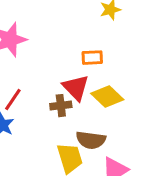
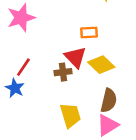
brown semicircle: (91, 140) -> (109, 100), moved, turned -85

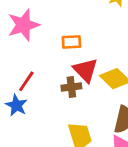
orange rectangle: (89, 33) -> (71, 42), moved

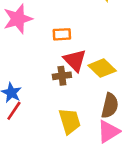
red line: (26, 81) -> (14, 111), moved

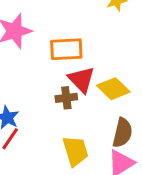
orange rectangle: (62, 34) -> (66, 49), size x1.5

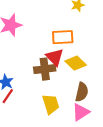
orange rectangle: (66, 49) -> (63, 37), moved
brown cross: (66, 98) -> (45, 69), size x1.5

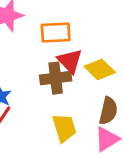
orange rectangle: (63, 37) -> (56, 33), moved

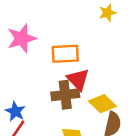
yellow diamond: (100, 69) -> (102, 104), moved

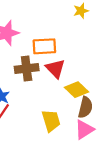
brown cross: (65, 95) -> (27, 69), moved

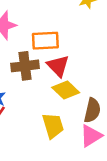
yellow diamond: (77, 90) -> (66, 90), moved

